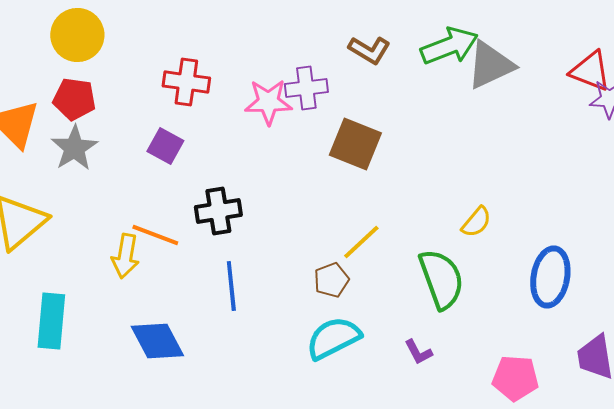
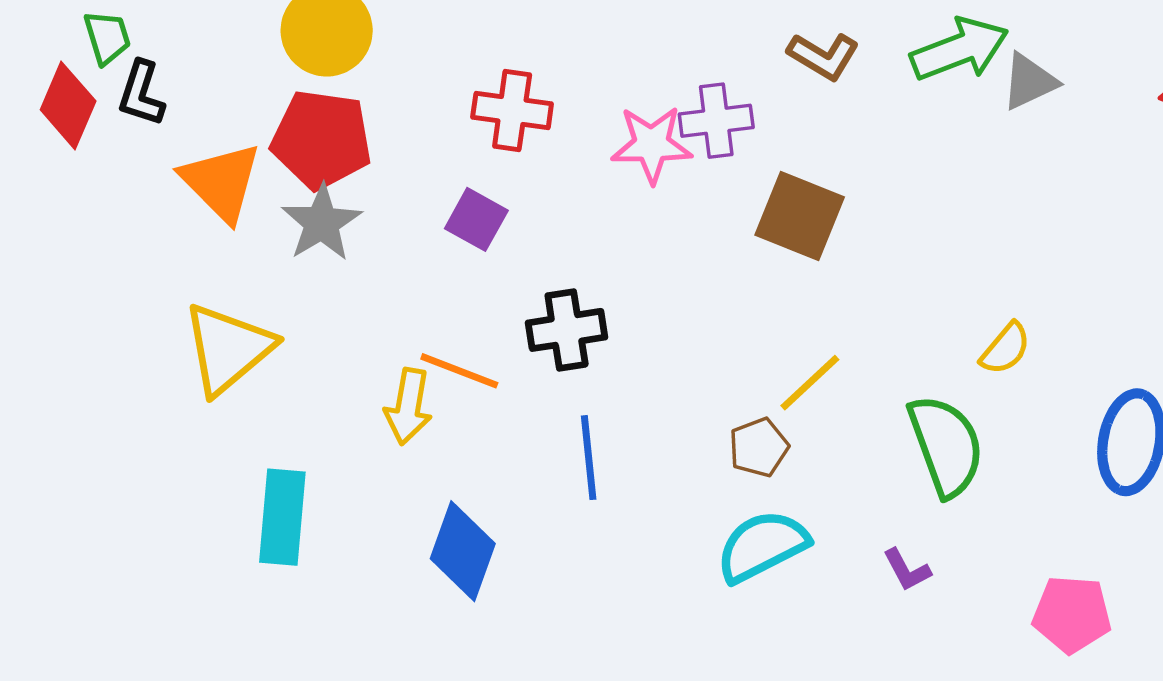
gray triangle: (490, 65) -> (1029, 82), size x0.7
red pentagon: (74, 99) -> (322, 139), size x1.4
blue diamond: (157, 341) -> (463, 551), turned 48

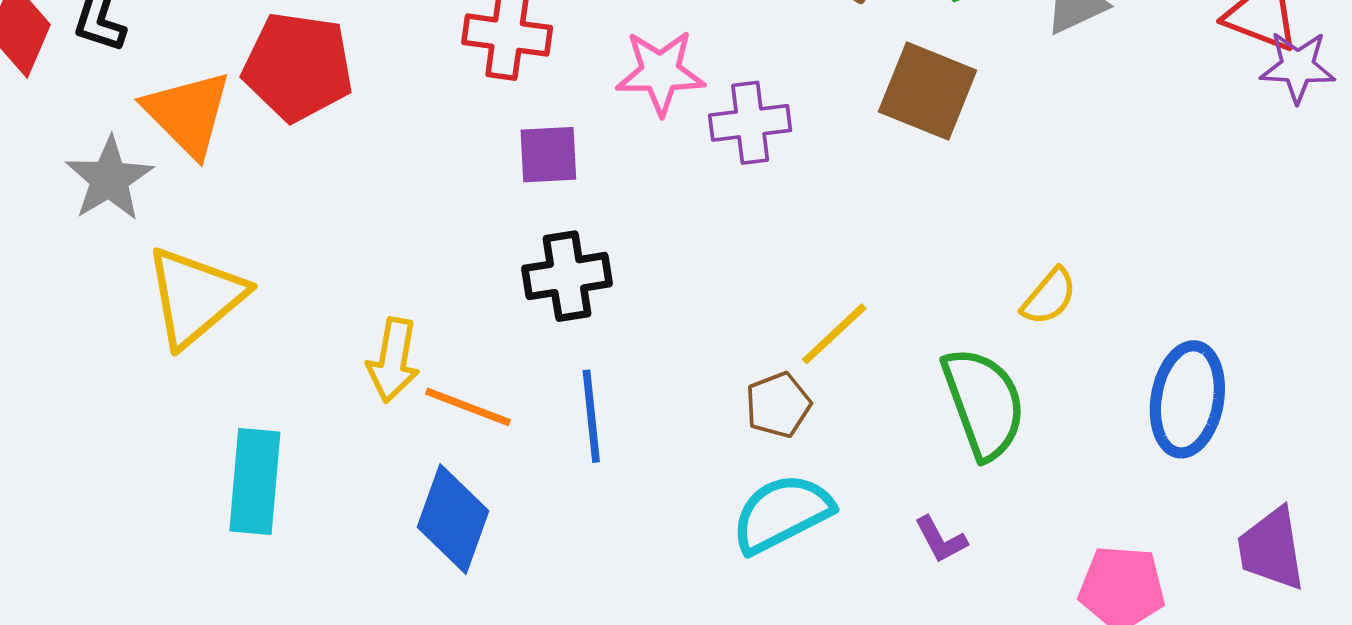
purple cross: (716, 121) -> (750, 123), moved
brown square: (800, 216) -> (928, 91), moved
purple square: (476, 219) -> (548, 155), moved, turned -32
gray star: (322, 223) -> (109, 179), moved
orange line: (459, 371) -> (468, 407), moved

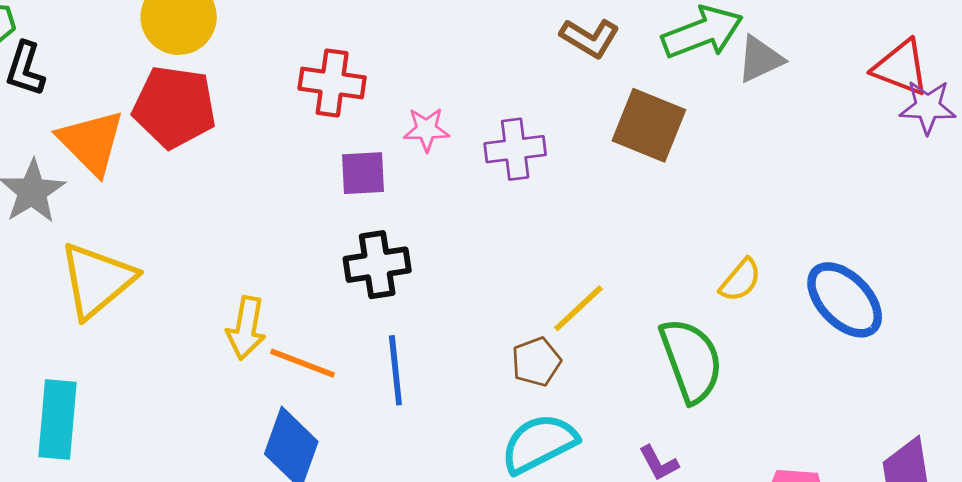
pink star: (660, 72) -> (426, 129), moved, size x0.7
blue ellipse: (1187, 399) -> (845, 300), moved, turned -54
cyan rectangle: (255, 482) -> (58, 420), moved

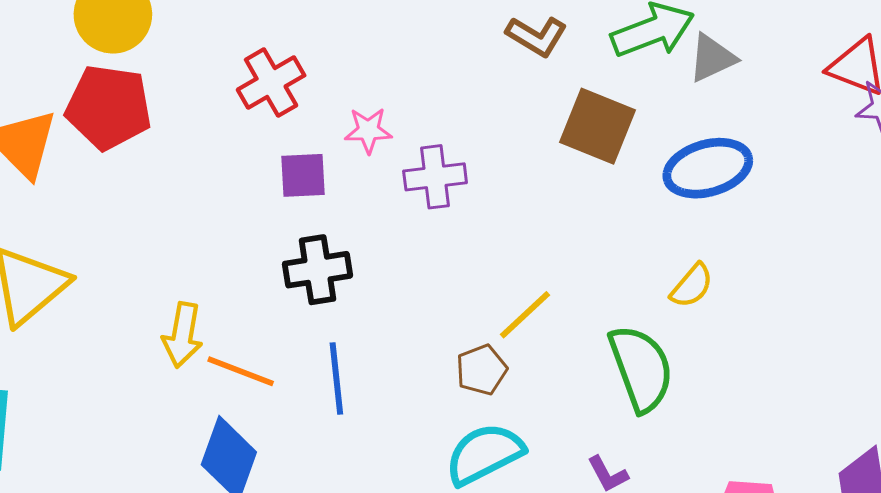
red cross: (332, 83) -> (271, 83), turned -38
purple cross: (515, 149) -> (435, 177), moved
blue ellipse: (845, 300) -> (708, 168), moved, turned -62

